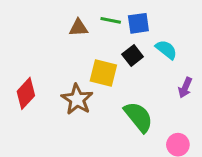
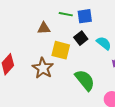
brown triangle: (79, 28) -> (44, 28), moved
cyan semicircle: (166, 50) -> (104, 43), moved

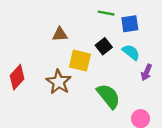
green line: (66, 14) -> (106, 13), moved
blue square: (85, 16) -> (130, 24), moved

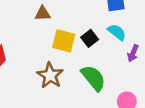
black square: (104, 46) -> (90, 38), moved
brown star: (59, 82) -> (50, 75), moved

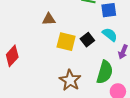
brown star: (50, 75) -> (70, 80), moved
green semicircle: (93, 78) -> (105, 72), moved, turned 55

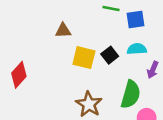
cyan semicircle: (110, 35) -> (137, 49), turned -42

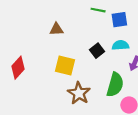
yellow square: (84, 58) -> (65, 66), moved

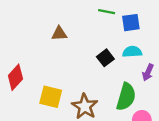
yellow square: (65, 66) -> (51, 97), moved

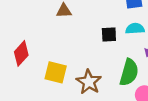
black square: (105, 58) -> (109, 35), turned 35

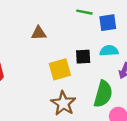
yellow square: (56, 72) -> (60, 69), moved, turned -30

